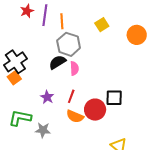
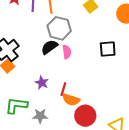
red line: (71, 96) -> (63, 89), moved
black square: (114, 98) -> (108, 49), moved
red circle: (95, 110) -> (85, 116), moved

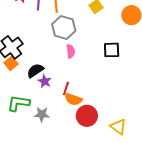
black semicircle: (49, 47) -> (35, 71), moved

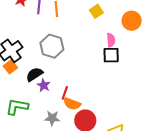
gray hexagon: (64, 28) -> (52, 46), moved
pink semicircle: (71, 51) -> (111, 40), moved
gray star: (42, 114) -> (52, 118), moved

